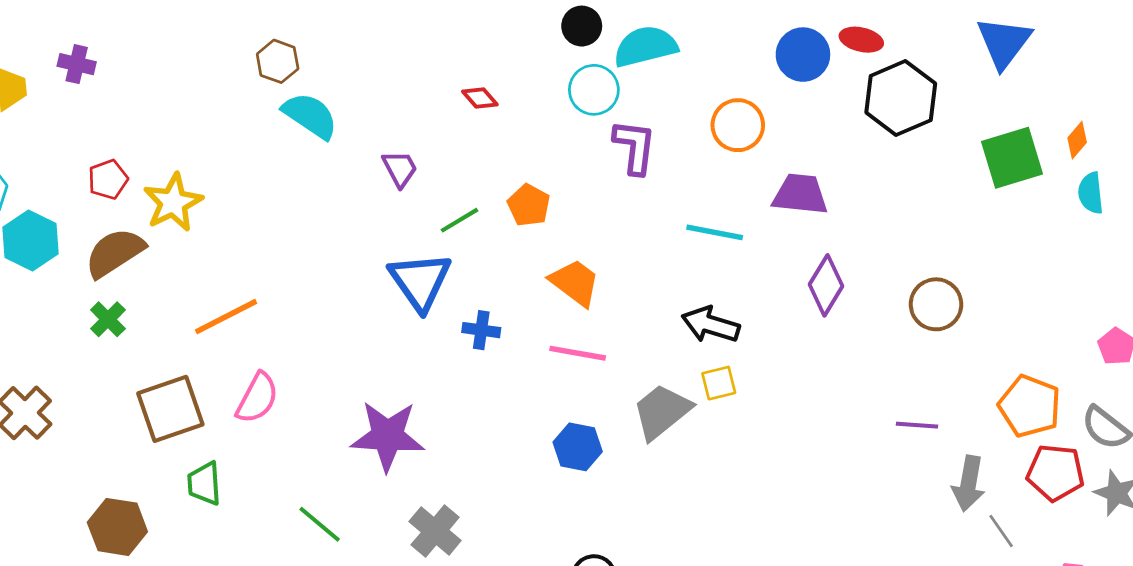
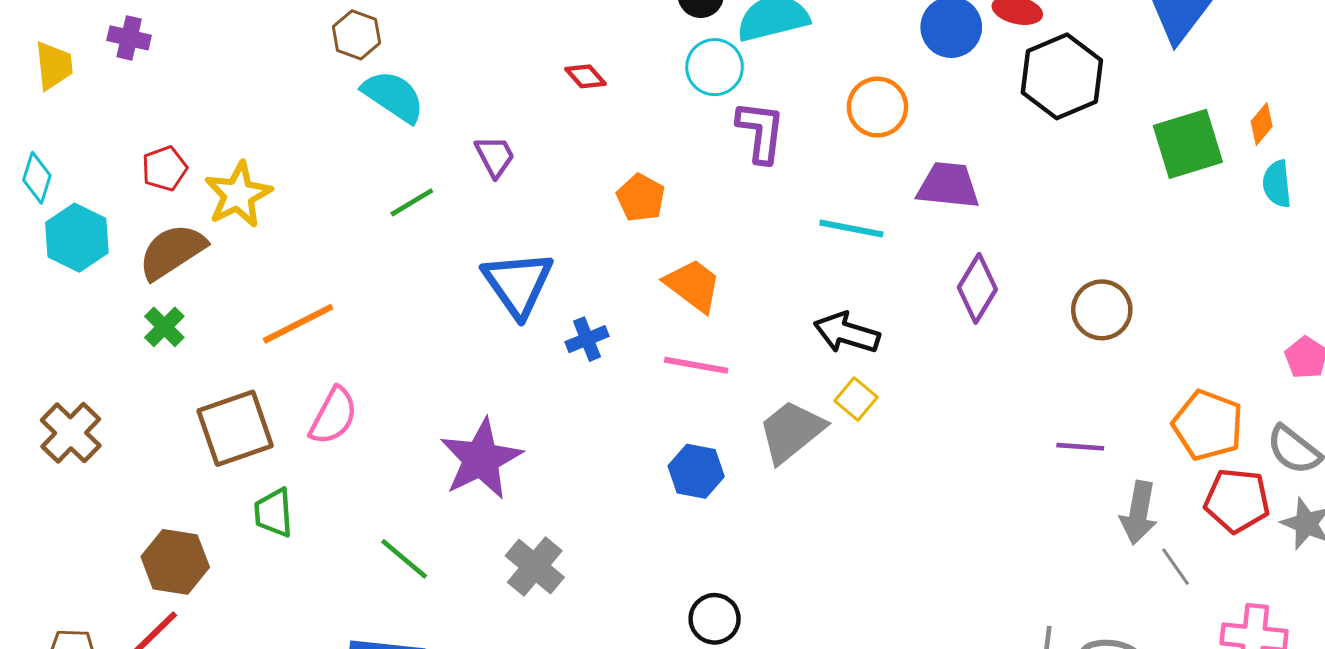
green line: (460, 220) -> (412, 202), moved
blue cross: (481, 330) -> (587, 339), turned -30
yellow square: (719, 383) -> (856, 399), turned -36
purple star: (388, 436) -> (481, 459), turned -30

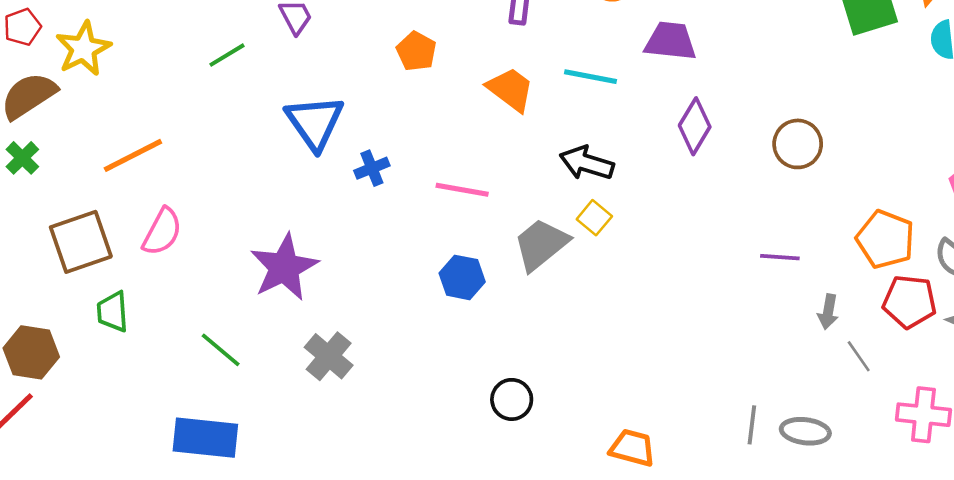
orange trapezoid: (693, 285) -> (510, 89), moved
gray arrow: (1139, 513) -> (828, 312), size x0.7
black circle: (715, 619) -> (512, 399), moved

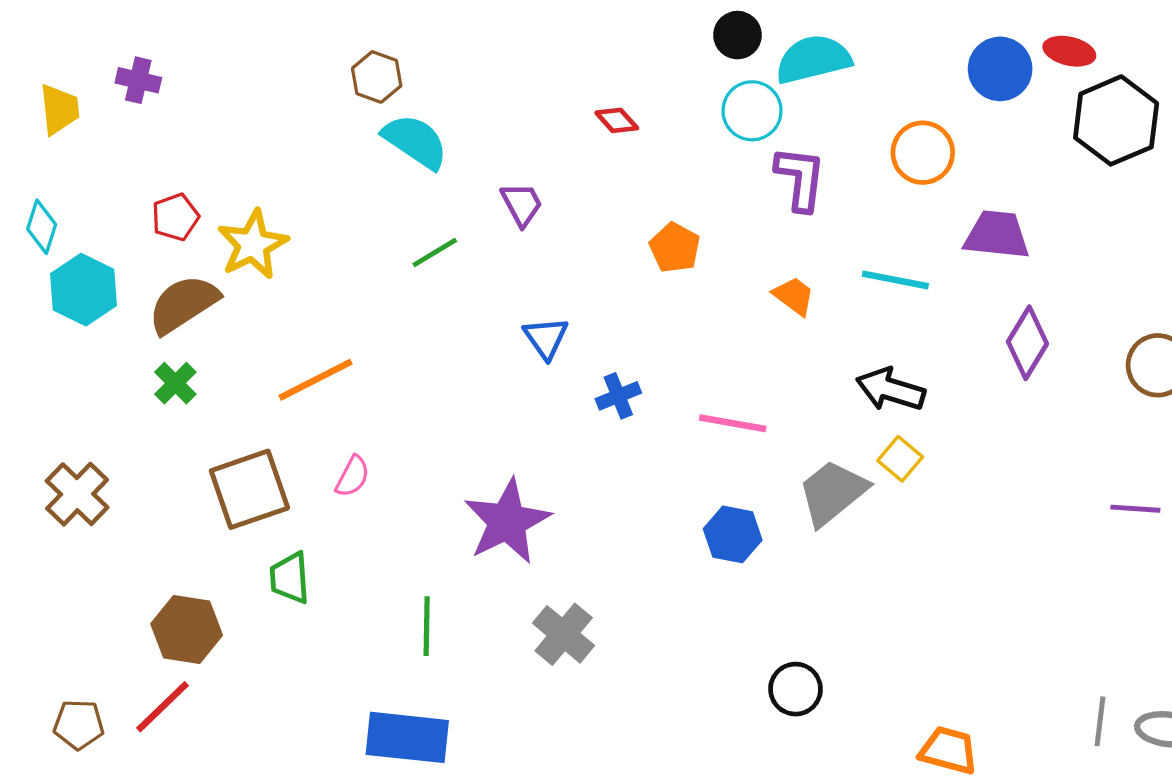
orange trapezoid: (510, 89) -> (794, 296), size x0.7
blue triangle: (315, 122) -> (546, 338), size x0.6
pink semicircle: (162, 232) -> (353, 476), size x0.7
green line: (221, 350) -> (427, 626), turned 51

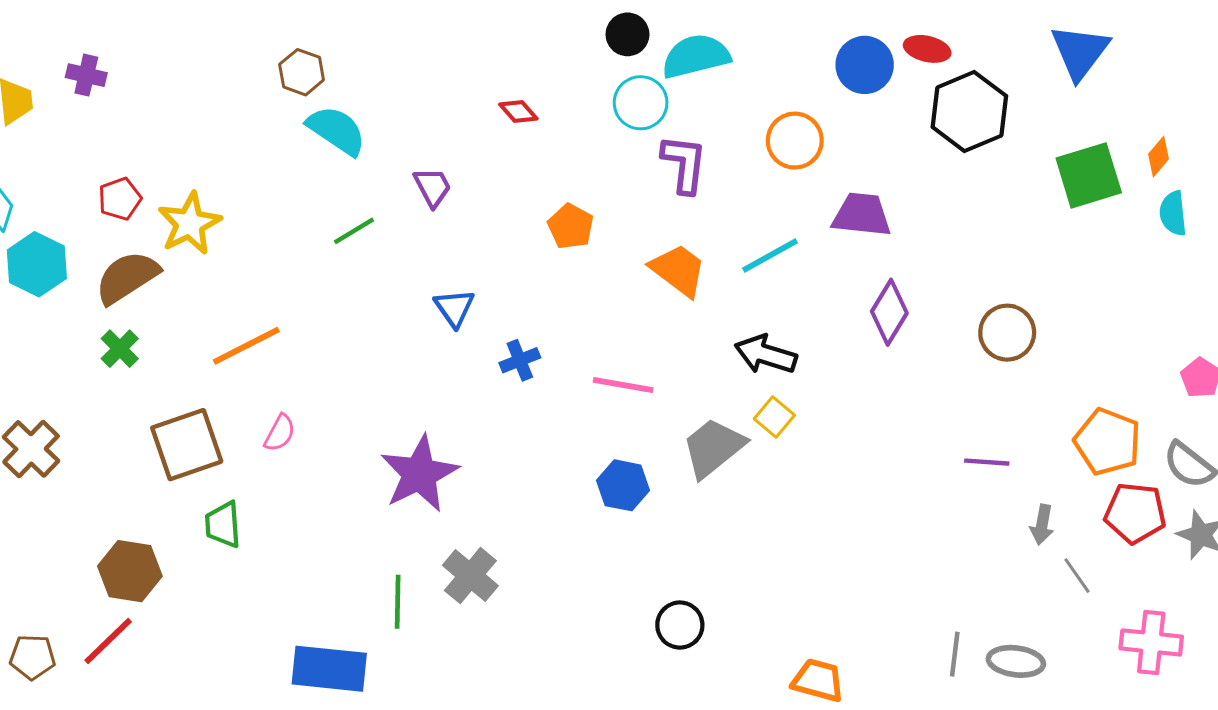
cyan line: (895, 280) -> (770, 256), turned -40
orange trapezoid: (794, 296) -> (678, 270), size x1.5
green line: (427, 626) -> (398, 602), moved

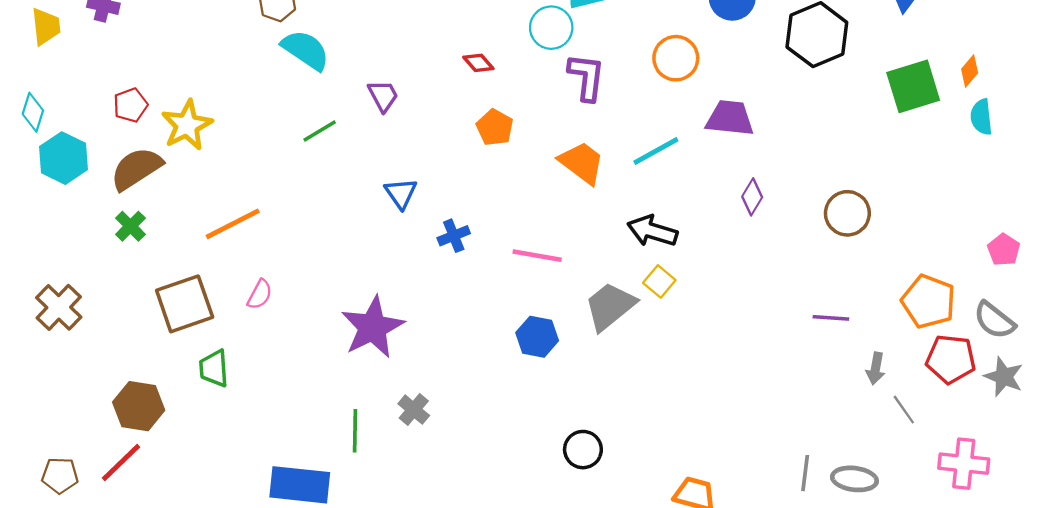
red diamond: (518, 111) -> (478, 63), moved
purple diamond: (889, 312) -> (752, 197), size x0.7
gray cross: (470, 576) -> (414, 410), size x0.7

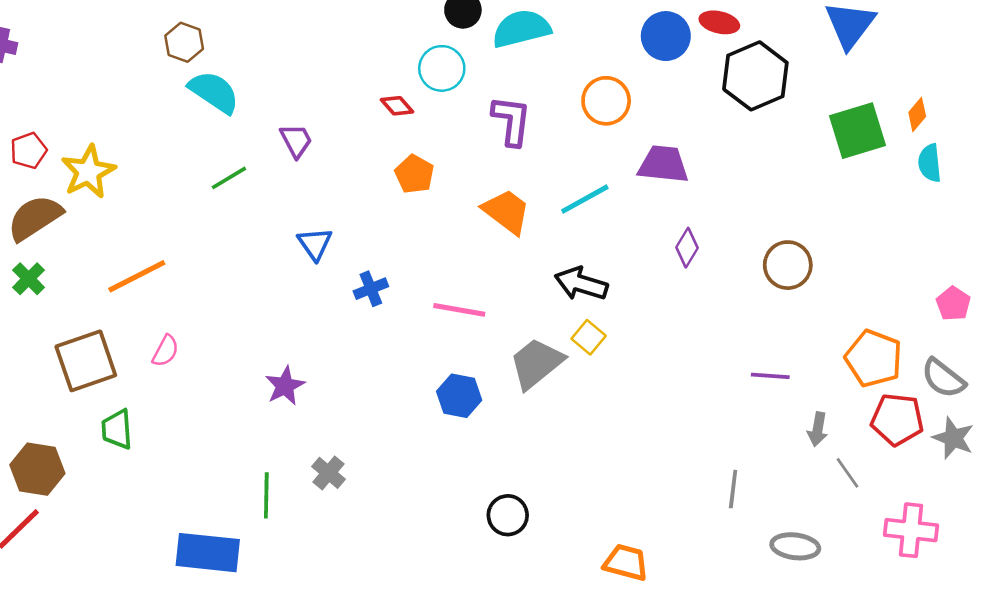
cyan circle: (551, 28) -> (442, 68), moved
purple star: (373, 327) -> (285, 386), size x0.6
gray line: (805, 473) -> (733, 489), moved

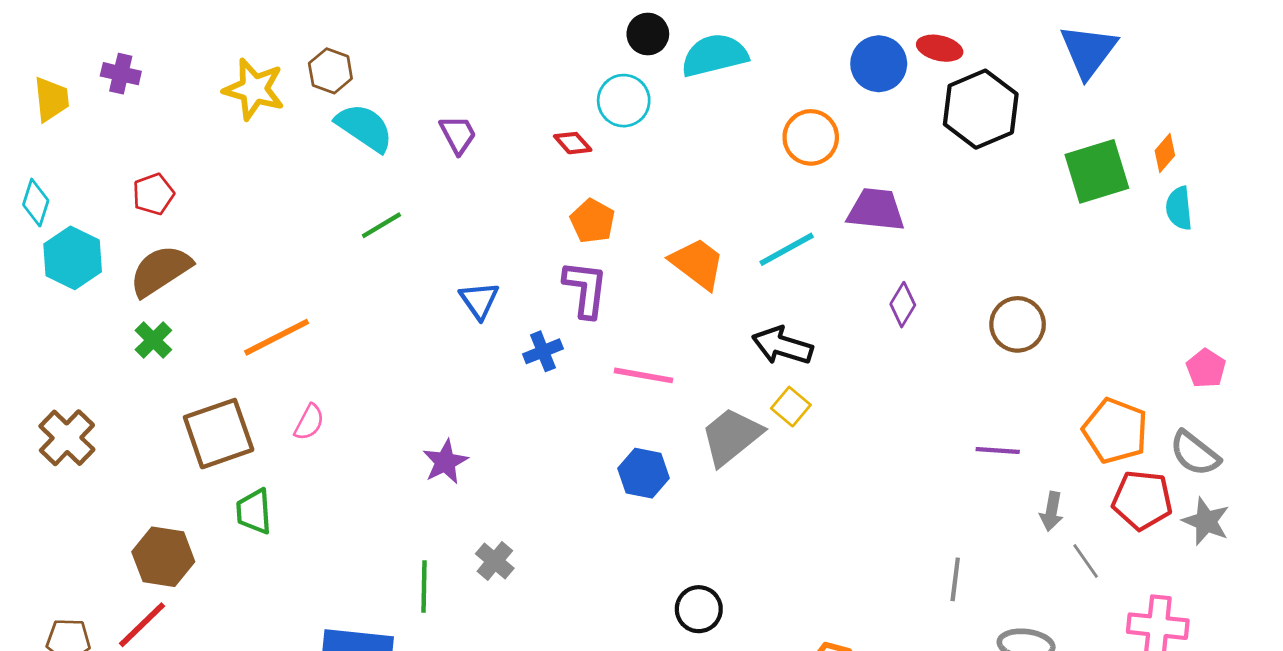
purple L-shape: (511, 121) -> (585, 289), moved
purple trapezoid: (296, 141) -> (458, 135), moved
yellow star: (88, 172) -> (254, 89), moved, turned -30

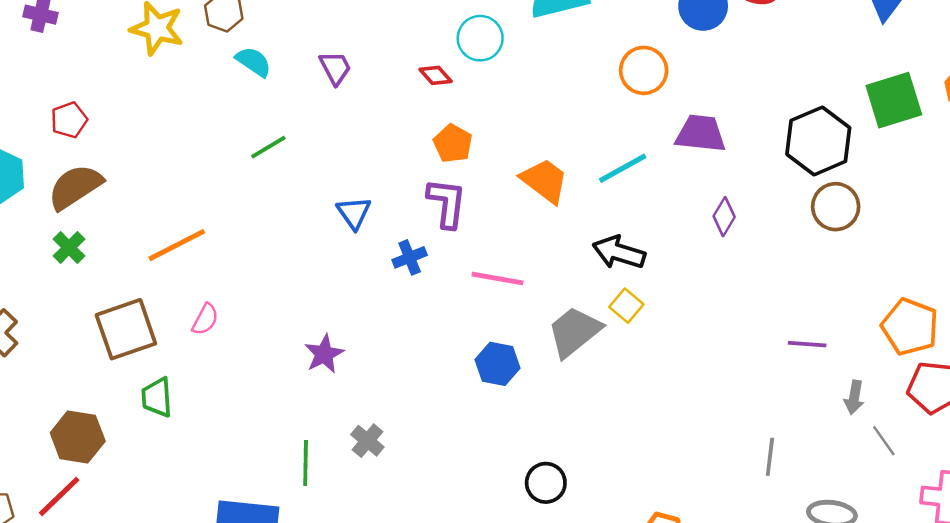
black hexagon: (981, 109) -> (818, 141), moved
cyan semicircle: (364, 128) -> (254, 62), size x0.7
brown circle: (1018, 324) -> (836, 207), moved

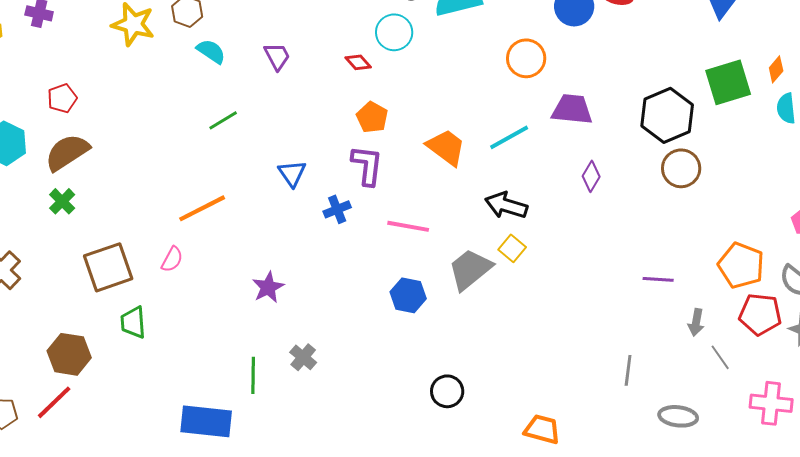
orange line: (177, 245) -> (202, 208), moved

